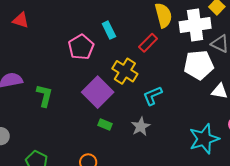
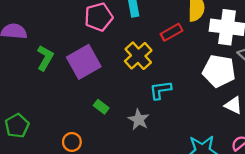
purple square: (98, 92) -> (84, 62), moved
gray star: (141, 127) -> (139, 120), turned -30

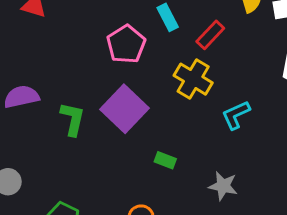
red rectangle: (172, 32) -> (210, 35), moved
gray star: (139, 120) -> (223, 186), moved

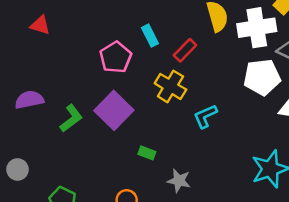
green L-shape: (73, 119) -> (71, 118), turned 40
gray star: (223, 186) -> (179, 181), moved

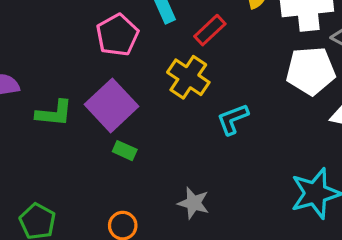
green L-shape: (71, 118) -> (54, 113), turned 40
green rectangle: (147, 153) -> (125, 151), moved

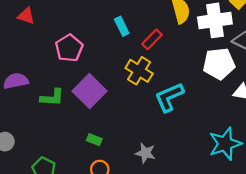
pink pentagon: (117, 35) -> (69, 48), moved
cyan L-shape: (233, 119) -> (169, 97), size x1.4
green rectangle: (125, 151) -> (94, 140), moved

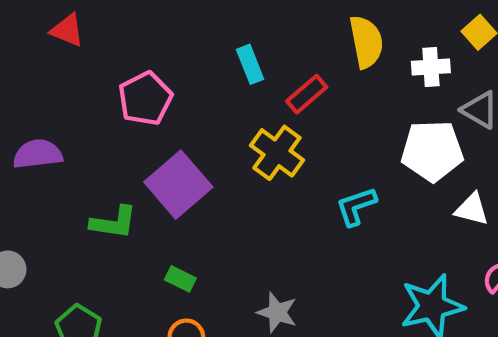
white cross: (215, 20) -> (431, 67), size x0.6
cyan L-shape: (169, 97) -> (356, 206), moved, size x0.7
green L-shape: (52, 98) -> (114, 222), moved

